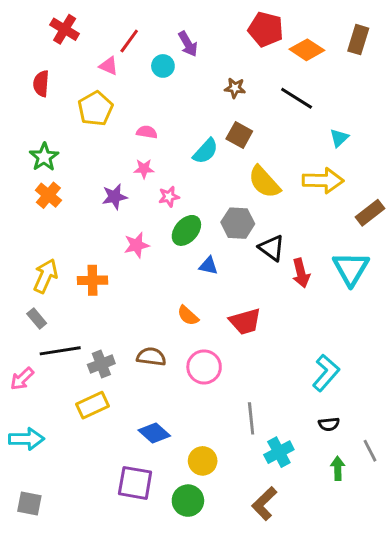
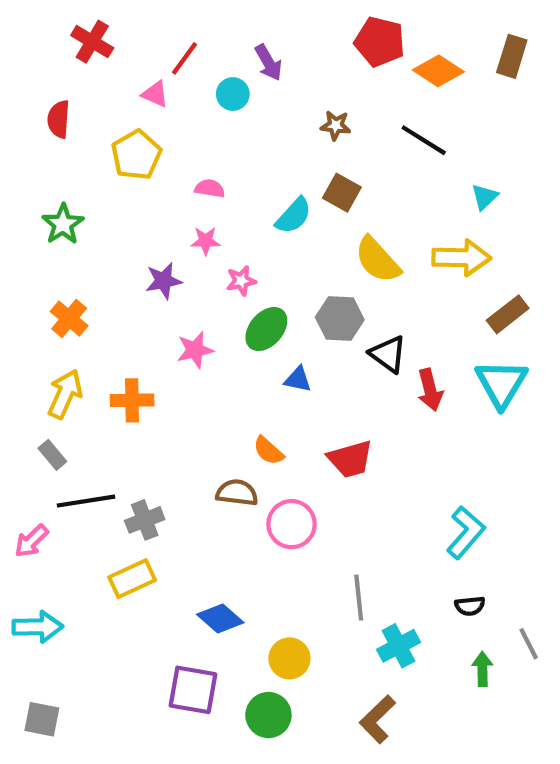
orange cross: (48, 195) -> (69, 319), moved
brown rectangle: (370, 213) -> (508, 314), moved
brown semicircle: (151, 357) -> (237, 493), moved

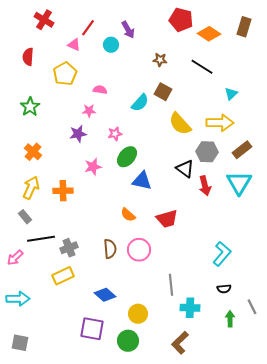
pink star: (206, 241) -> (89, 111), moved
gray hexagon: (340, 319) -> (207, 152), moved
blue triangle: (298, 379) -> (142, 181), size x1.5
brown semicircle: (237, 493) -> (110, 249), moved, turned 78
cyan cross: (399, 646) -> (190, 308), turned 30

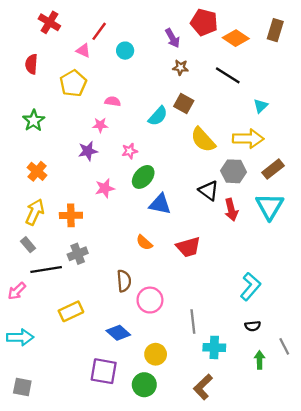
purple arrow: (128, 30) -> (173, 38), moved
gray cross: (69, 248) -> (78, 254), moved
pink circle: (139, 250) -> (150, 300), moved

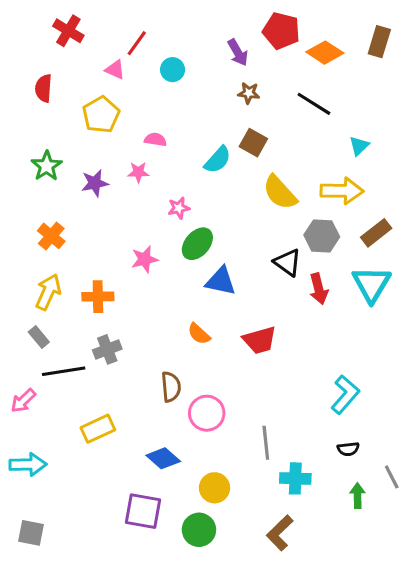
purple star: (88, 151) -> (95, 183), moved

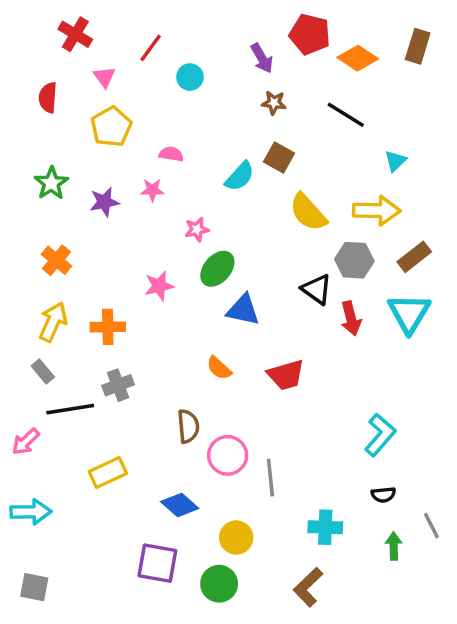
pink triangle: (115, 70) -> (104, 77), moved, turned 30
gray line: (266, 443) -> (270, 478), moved

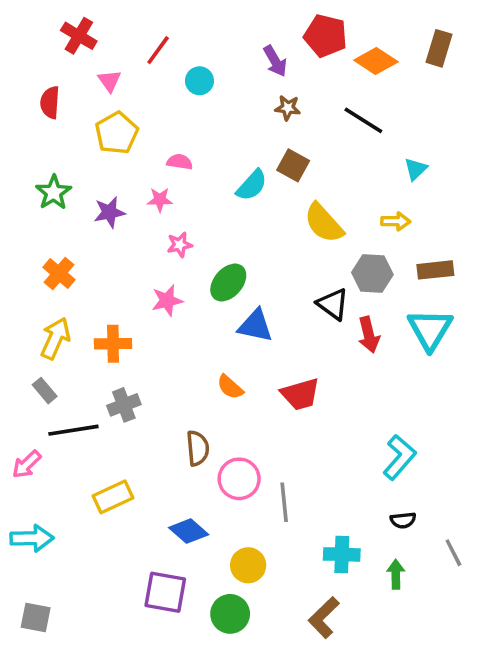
yellow arrow: (377, 211) -> (396, 221), size x0.6
pink star: (197, 229) -> (180, 245), moved
brown rectangle: (414, 257) -> (435, 270), turned 32
green arrow: (394, 546) -> (396, 574), moved

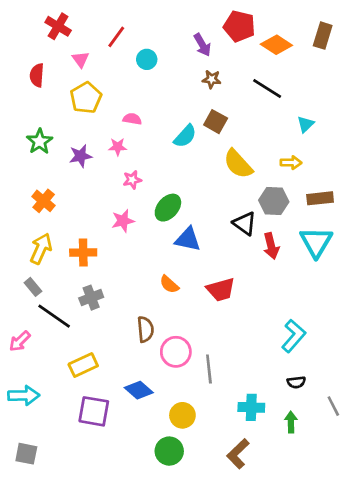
black line: (73, 430) -> (54, 316), turned 44
purple square: (165, 592) -> (94, 411), moved

